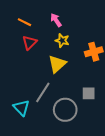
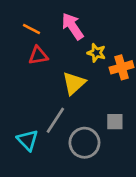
pink arrow: (56, 20) -> (73, 26), size x1.5
yellow star: (62, 40) -> (96, 53), moved
red triangle: (30, 43) -> (38, 55), turned 35

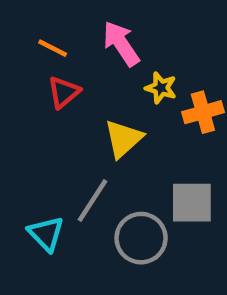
red triangle: (38, 55) -> (64, 92), turned -30
gray square: (115, 122) -> (192, 203), size x1.5

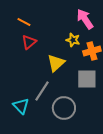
pink arrow: (121, 44) -> (85, 19), moved
gray square: (192, 203) -> (87, 79), moved

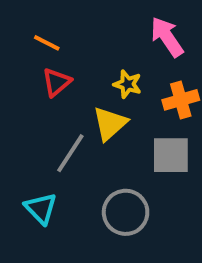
yellow star: (73, 40) -> (128, 84), moved
gray line: (42, 91) -> (70, 153), moved

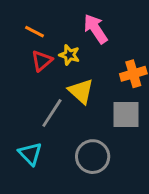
pink arrow: (167, 37) -> (96, 29), moved
yellow star: (128, 84) -> (69, 55), moved
yellow triangle: (110, 124) -> (81, 91), turned -36

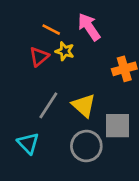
orange line: (34, 32) -> (51, 30), moved
yellow triangle: (81, 91) -> (84, 105), moved
gray square: (126, 114) -> (117, 126), moved

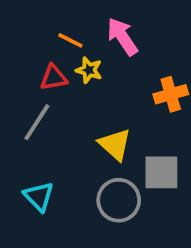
red triangle: (39, 57) -> (54, 78), turned 30
gray line: (48, 105) -> (37, 122), moved

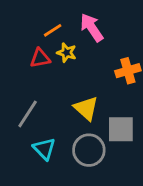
orange line: (70, 40) -> (53, 30), turned -60
gray line: (37, 122) -> (28, 114), moved
cyan triangle: (39, 196) -> (44, 149), moved

